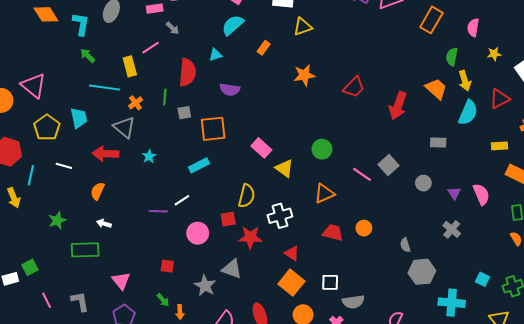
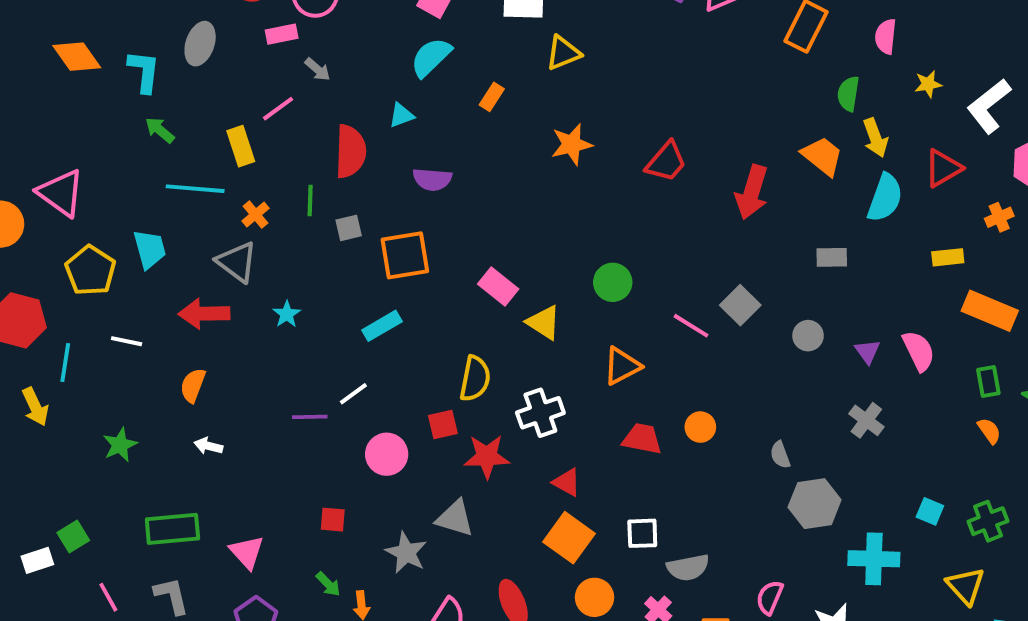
green rectangle: (85, 250) -> (172, 529), moved

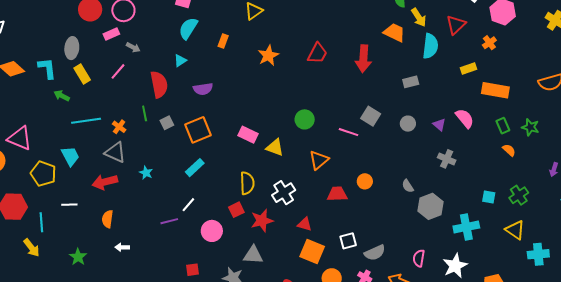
yellow rectangle: (241, 146) -> (82, 74), moved

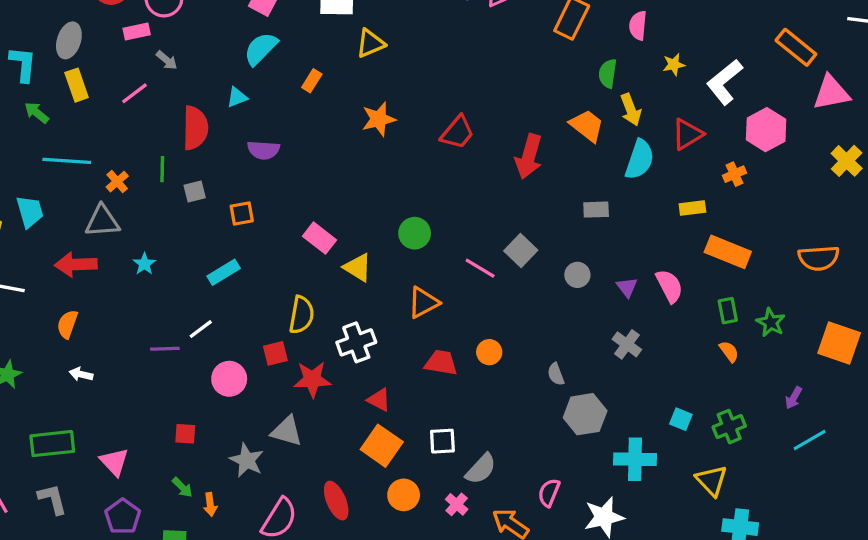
orange square: (198, 130) -> (242, 213), size x0.6
gray triangle: (115, 152) -> (102, 221), turned -40
gray semicircle: (375, 253) -> (481, 469), turned -35

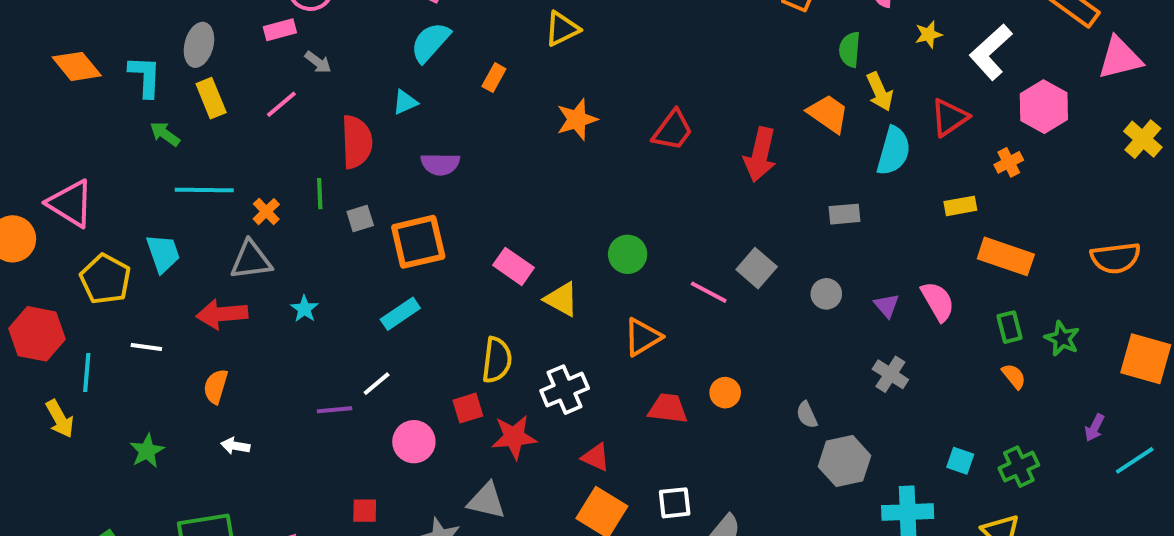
orange square: (242, 213) -> (418, 242), size x1.8
cyan line: (810, 440) -> (1135, 460), moved

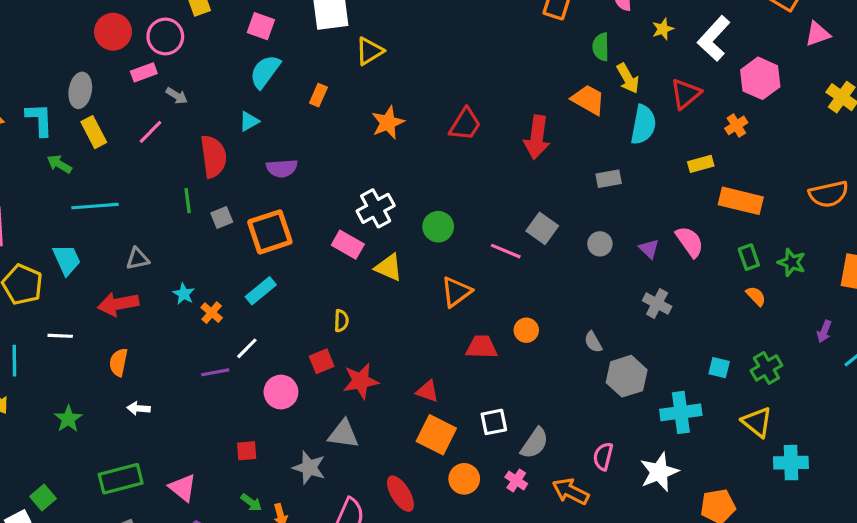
pink triangle: (1120, 58) -> (818, 34), size x0.7
orange cross: (266, 212) -> (212, 313), moved
gray triangle: (251, 260) -> (138, 259), size x0.7
yellow semicircle: (497, 360) -> (341, 321), size x0.6
white cross: (565, 390) -> (376, 208), moved

